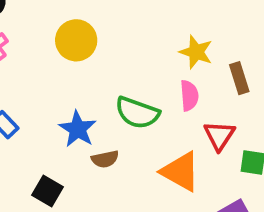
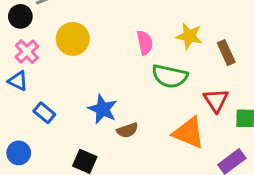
yellow circle: (76, 40) -> (73, 39), moved
pink semicircle: (189, 96) -> (145, 43), moved
green semicircle: (137, 113) -> (170, 76), moved

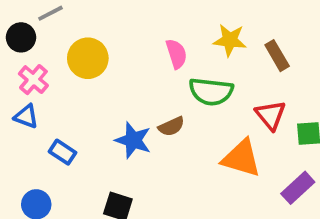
brown semicircle: (127, 130) -> (171, 126), moved

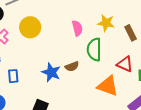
green semicircle: (211, 92) -> (94, 49), turned 80
red triangle: (271, 115) -> (125, 64), turned -30
blue rectangle: (62, 152) -> (13, 76), turned 48

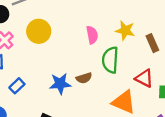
blue star: (51, 72) -> (60, 84), turned -30
blue rectangle: (13, 76) -> (17, 86), turned 48

